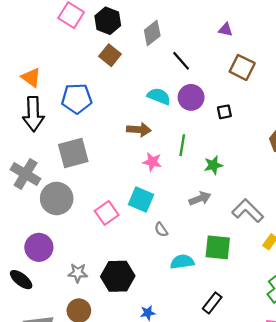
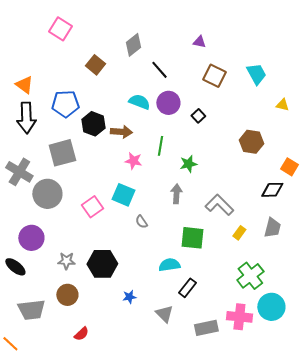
black hexagon: (108, 21) -> (93, 124), moved
black square: (224, 112) -> (198, 116), turned -32
gray arrow: (200, 198) -> (176, 194), turned -66
cyan semicircle: (182, 262) -> (169, 265), moved

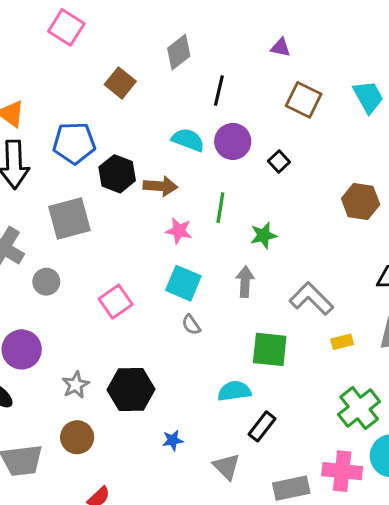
black line: (159, 70) -> (219, 91), turned 54
gray circle: (47, 194) -> (46, 282), size x0.6
cyan square: (123, 195) -> (183, 283), moved
yellow rectangle: (239, 233) -> (342, 342), turned 40
gray star: (66, 261) -> (76, 385), turned -30

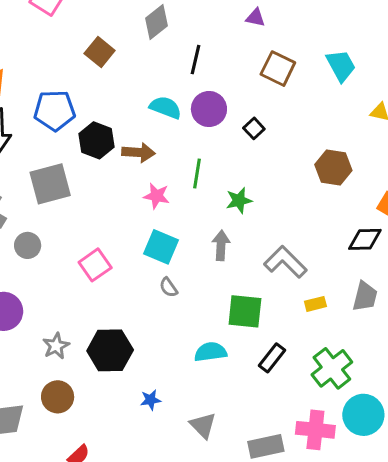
black rectangle: (262, 426) -> (272, 358), moved

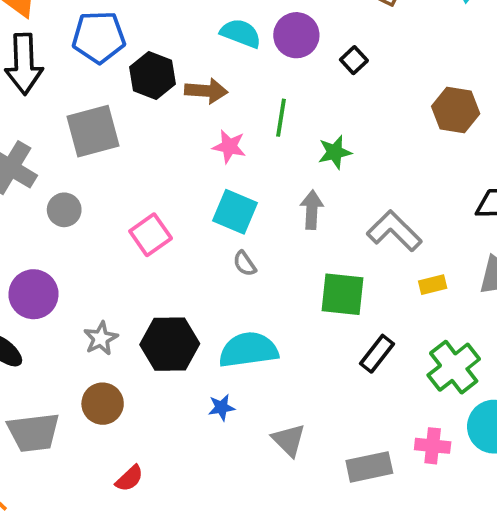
cyan semicircle: (210, 352) -> (248, 350), moved, size x1.4
pink cross: (315, 430) -> (433, 446), size x0.7

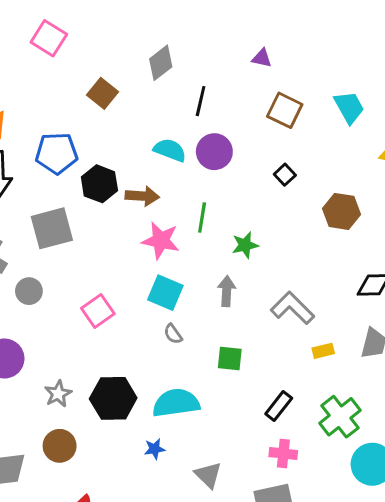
black square: (354, 60) -> (285, 175), moved
pink star: (229, 146) -> (161, 241), size x1.4
green square: (342, 294) -> (230, 359), moved, size x0.7
pink cross: (433, 446) -> (283, 454), moved

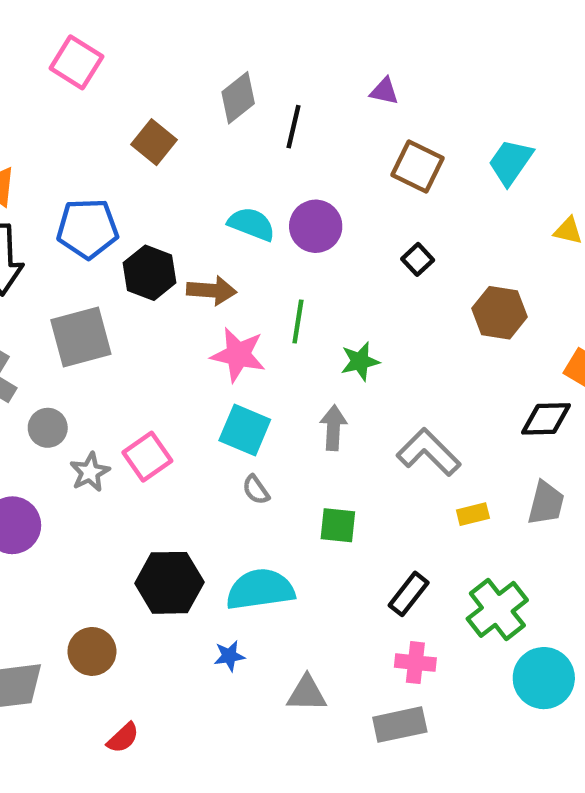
black line: (201, 101) -> (294, 127), moved
cyan trapezoid: (349, 107) -> (511, 162), turned -116
gray star: (58, 394) -> (90, 472), moved
gray triangle: (208, 475) -> (307, 694), turned -44

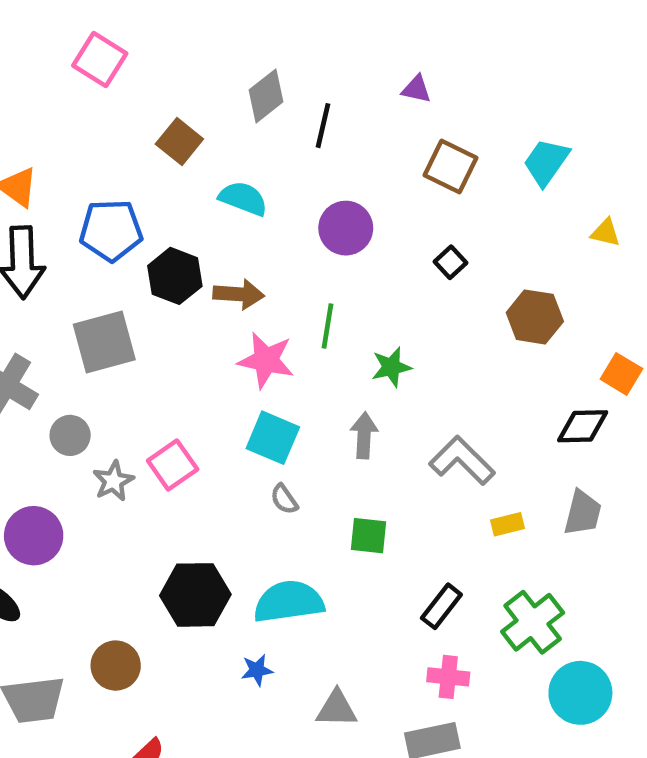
cyan semicircle: (251, 224) -> (243, 198), moved

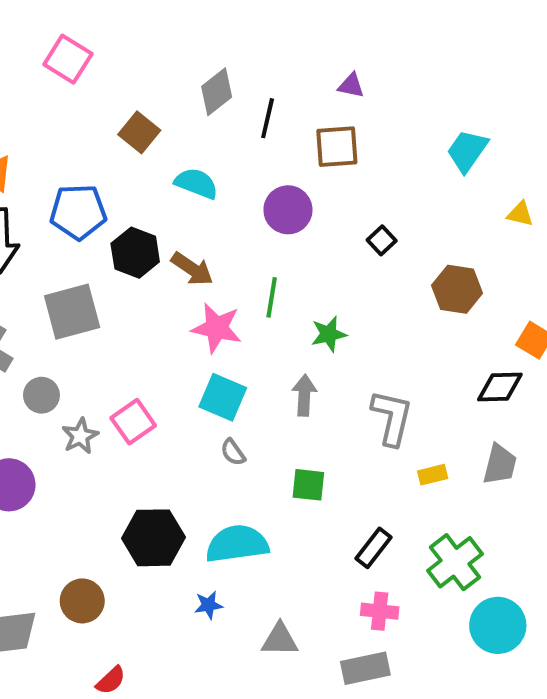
brown square: (451, 167) -> (337, 147), moved, turned -30
brown arrow: (239, 294) -> (192, 269), turned 30
gray L-shape: (462, 460) -> (392, 418), turned 58

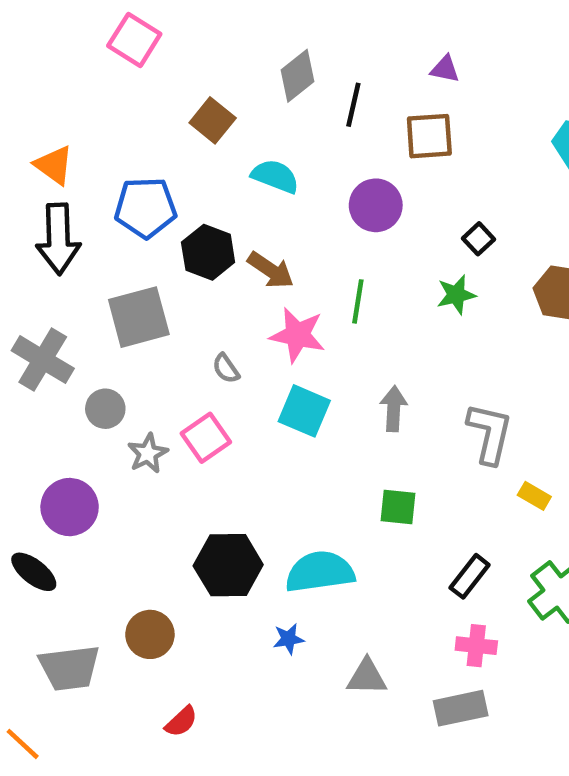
green star: (329, 334) -> (456, 295), moved
gray semicircle: (233, 452) -> (226, 368), moved
yellow rectangle: (433, 475) -> (534, 496), turned 44

